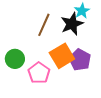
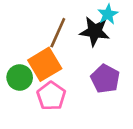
black star: (72, 24) -> (95, 31), turned 30
orange square: (62, 56) -> (45, 64), moved

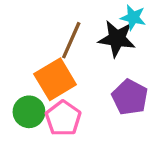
cyan star: (108, 14) -> (133, 17), turned -30
green circle: (20, 77) -> (29, 112), moved

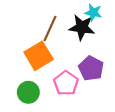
green circle: (29, 112) -> (28, 92), moved
pink pentagon: (63, 118) -> (66, 83), moved

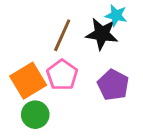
orange square: (39, 56) -> (28, 81), moved
pink pentagon: (66, 83) -> (62, 75), moved

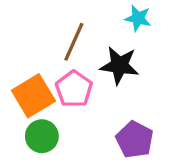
black star: (102, 34) -> (119, 65), moved
purple pentagon: (113, 85) -> (135, 140), moved

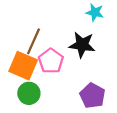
brown line: (74, 42) -> (34, 41), moved
orange square: (33, 96) -> (23, 66), turned -36

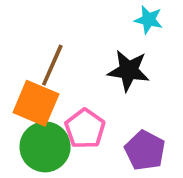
pink pentagon: (51, 61) -> (85, 129), moved
green circle: (29, 93) -> (45, 147), size x1.4

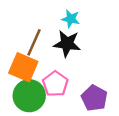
cyan star: (149, 20) -> (71, 19), moved
black star: (129, 71) -> (67, 44), moved

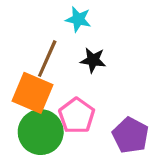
cyan star: (71, 19) -> (78, 19), moved
black star: (67, 44) -> (93, 60), size x0.7

